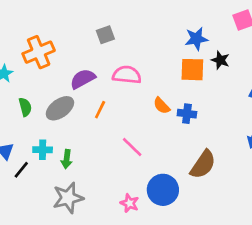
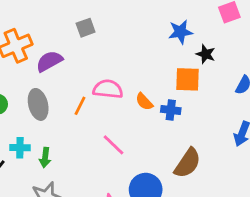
orange square: (192, 70) -> (187, 79), moved
pink semicircle: (127, 75) -> (108, 89), moved
purple semicircle: (83, 79) -> (49, 61), moved
gray ellipse: (60, 108) -> (38, 104), turned -68

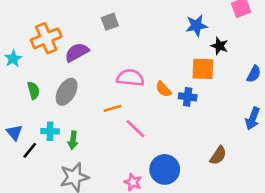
gray ellipse: (38, 104) -> (67, 92), turned 44
orange line: (80, 106) -> (112, 108), moved, turned 48
brown semicircle: (187, 163) -> (218, 155), moved, size x0.7

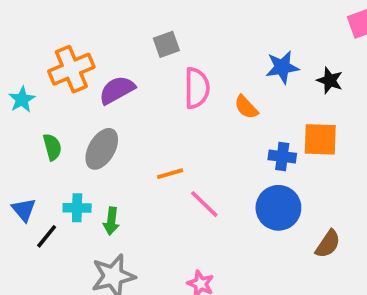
blue star: (197, 26) -> (282, 67), moved
orange square: (203, 69) -> (320, 139), moved
pink semicircle: (130, 78) -> (197, 88), moved, turned 84
orange semicircle: (163, 89) -> (246, 107), moved
blue circle: (165, 169) -> (278, 208), moved

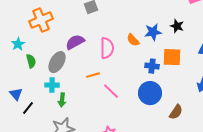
blue star: (282, 67) -> (153, 32), moved
pink semicircle: (197, 88) -> (107, 48), moved
purple semicircle: (117, 90) -> (75, 42), moved
cyan star: (22, 100) -> (18, 44), moved
cyan cross: (77, 208) -> (52, 85), moved

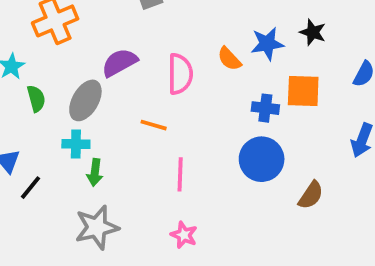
orange line: (93, 75) -> (154, 125), turned 32
pink line: (111, 91) -> (180, 174), moved, turned 48

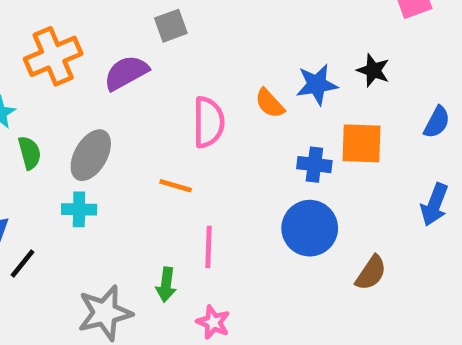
purple semicircle: (120, 63) -> (126, 73), moved
green arrow: (95, 172) -> (166, 285), moved

